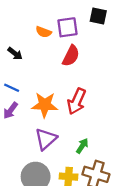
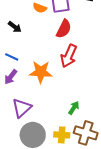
red arrow: (77, 101) -> (69, 56), moved
purple triangle: (46, 139) -> (22, 108), moved

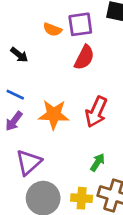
red arrow: (69, 56) -> (96, 112), moved

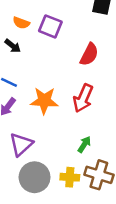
purple square: (80, 24) -> (50, 26), moved, turned 30
orange semicircle: (52, 30) -> (21, 23), moved
red semicircle: (84, 57) -> (89, 54), moved

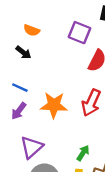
purple square: (50, 26) -> (80, 33), moved
green arrow: (84, 144) -> (83, 153), moved

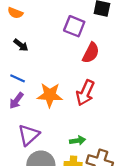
orange semicircle: (32, 30) -> (15, 13), moved
green arrow: (83, 153) -> (78, 141), turned 48

